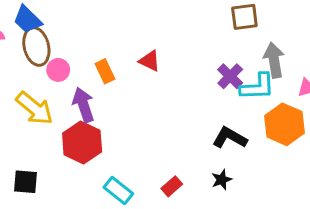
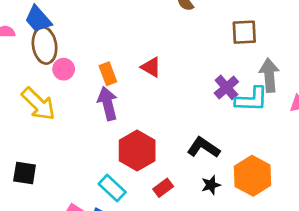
purple arrow: (83, 105) -> (108, 104), moved
orange hexagon: (285, 124) -> (253, 176), moved
black L-shape: (230, 138) -> (203, 147), moved
red hexagon: (82, 143) -> (137, 150), moved

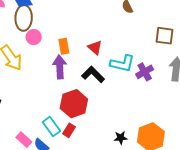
cyan L-shape: (252, 99) -> (122, 63), moved
black L-shape: (203, 147) -> (93, 74), moved
red rectangle: (163, 188) -> (69, 130), moved, turned -32

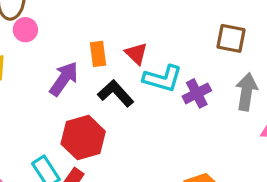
orange rectangle: (64, 46) -> (98, 54), moved
red triangle: (95, 48) -> (136, 54), moved
purple arrow: (60, 67) -> (64, 79), turned 35

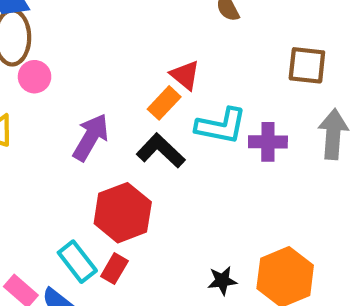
orange rectangle: (98, 54) -> (164, 103), moved, turned 55
red triangle: (136, 54) -> (185, 75), moved
purple cross: (197, 93) -> (268, 142), turned 32

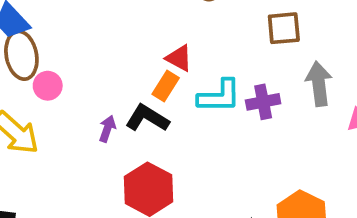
purple arrow: (91, 137) -> (107, 129), size x0.6
black L-shape: (161, 151) -> (147, 118), moved

